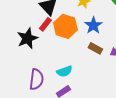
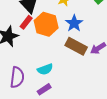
brown rectangle: (95, 48) -> (76, 46), size x1.5

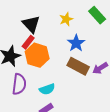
orange hexagon: (46, 24) -> (37, 55), moved
purple semicircle: (17, 77) -> (19, 84), moved

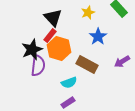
brown rectangle: (78, 66) -> (87, 65), moved
purple semicircle: (19, 84) -> (38, 66), moved

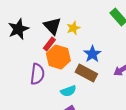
yellow star: (88, 13) -> (73, 28), moved
blue star: (98, 37) -> (92, 54), moved
black star: (32, 50) -> (18, 29), moved

